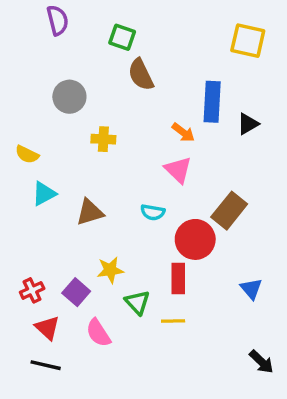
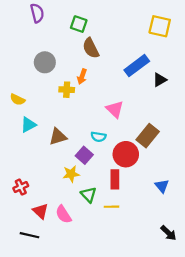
blue rectangle: (212, 102) -> (137, 66), turned 50
orange arrow: (183, 132) -> (82, 77), moved, turned 72
purple square: (76, 292) -> (84, 155), moved
red triangle: (47, 328) -> (40, 211), moved

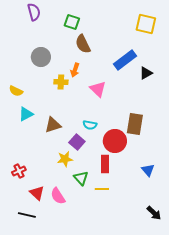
pink triangle: (115, 109) -> (98, 89), moved
brown rectangle: (148, 136) -> (135, 124), turned -30

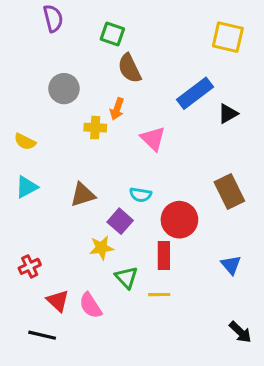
cyan triangle: (26, 114) -> (27, 187), moved
brown rectangle: (135, 124) -> (229, 192), moved, turned -35

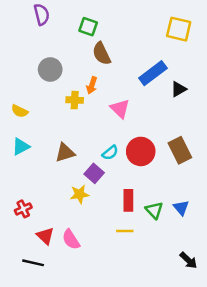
cyan semicircle: (140, 195) -> (110, 153), turned -49
red circle: (179, 220) -> (141, 151), moved
green triangle: (126, 277) -> (154, 210), moved

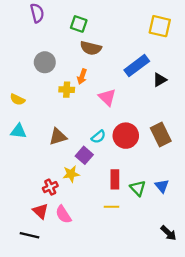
brown semicircle: (102, 54) -> (91, 48), turned -50
cyan triangle: (21, 147) -> (19, 131), turned 35
red cross: (23, 209) -> (50, 187), moved

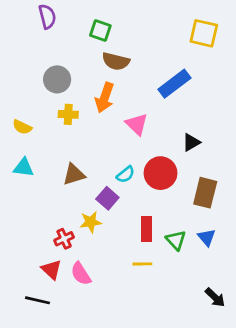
orange arrow: (82, 77) -> (105, 98), size x1.5
black triangle: (160, 80) -> (191, 142), moved
yellow cross: (67, 90) -> (68, 114), moved
brown rectangle: (161, 135) -> (205, 193), moved, turned 40

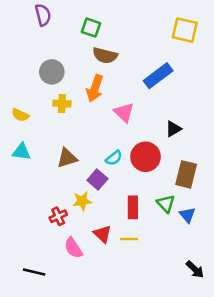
green triangle: (176, 240) -> (166, 204), moved
red triangle: (51, 270) -> (102, 234), moved

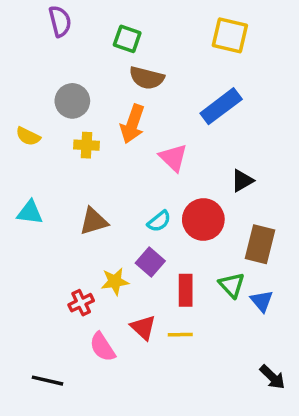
yellow square: (185, 30) -> (230, 35), moved
yellow semicircle: (20, 115) -> (28, 136), moved
purple square: (97, 180) -> (150, 262), moved

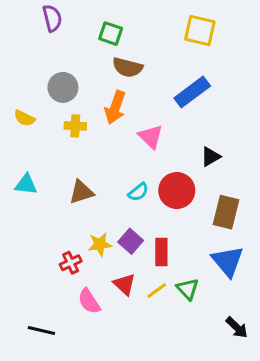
purple square: (150, 262) -> (131, 241), moved
green triangle: (232, 285) -> (188, 289), moved
blue triangle: (262, 301) -> (228, 261), size x1.6
yellow line: (180, 335) -> (157, 291), turned -35

